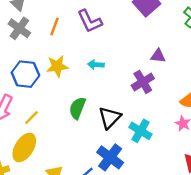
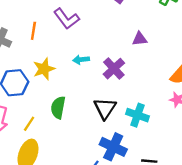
purple cross: (143, 82) -> (114, 69), moved
green semicircle: (77, 108) -> (58, 108), moved

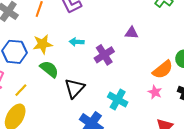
green semicircle: (58, 108) -> (49, 69), moved, turned 108
black triangle: (105, 108) -> (75, 88), moved

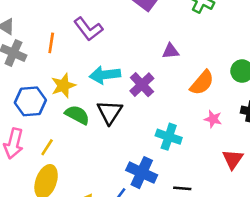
cyan arrow: (77, 42) -> (105, 75), size x1.6
orange semicircle: (163, 70) -> (202, 83), moved
black triangle: (75, 88) -> (110, 112), moved

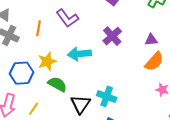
purple triangle: (171, 51) -> (151, 40), moved
purple cross: (142, 85) -> (112, 36), moved
black triangle: (110, 112) -> (80, 104), moved
cyan cross: (169, 137) -> (107, 96), moved

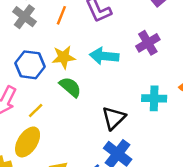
cyan cross: (107, 96) -> (154, 98), moved, turned -30
black triangle: (80, 104) -> (114, 118), moved

